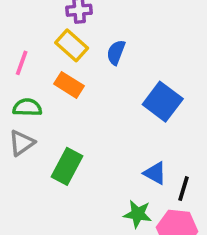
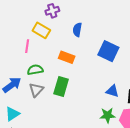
yellow rectangle: (72, 45) -> (41, 30), moved
orange rectangle: (69, 85) -> (67, 57), moved
green rectangle: (67, 166) -> (61, 87), moved

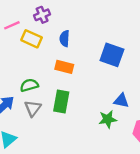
blue semicircle: (77, 30) -> (65, 39), moved
pink line: (27, 46) -> (12, 25), moved, turned 64
green star: (108, 115) -> (108, 119), moved

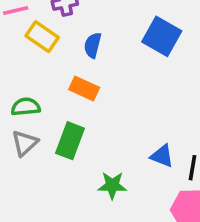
blue square: (112, 55) -> (162, 36), moved
green star: (108, 119) -> (112, 185), moved

